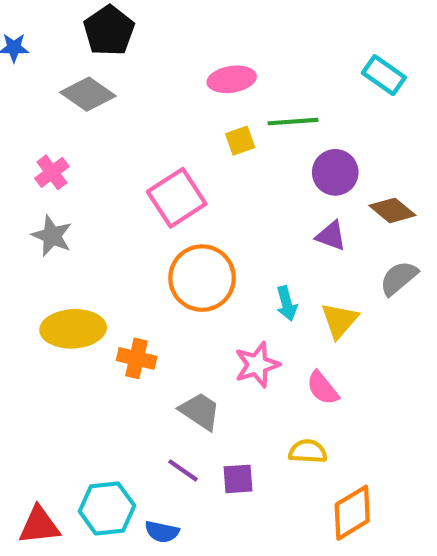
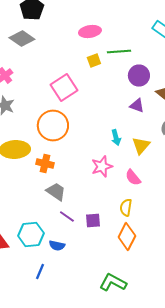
orange circle: (202, 278) -> (53, 126), moved
gray trapezoid: (200, 411) -> (56, 192), moved
yellow semicircle: (308, 451) -> (126, 208), turned -84
orange diamond: (352, 513) -> (127, 236), moved, turned -32

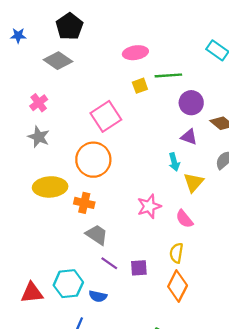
cyan arrow: (116, 138) -> (174, 162), moved

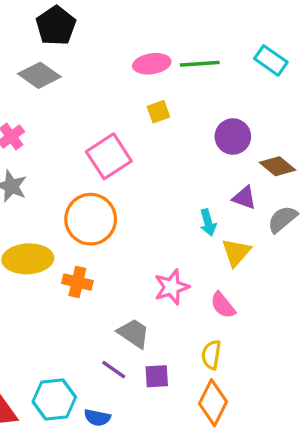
green line: (168, 75) -> (200, 64), moved
purple triangle: (189, 137) -> (244, 198), moved
gray trapezoid: (97, 235) -> (134, 333), moved

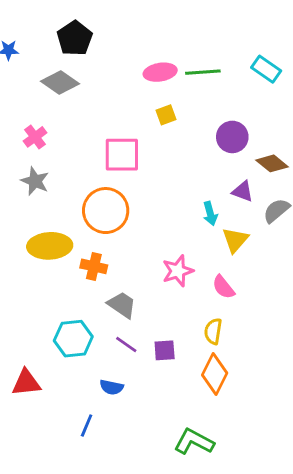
pink square: (109, 156) -> (122, 155), turned 33
gray trapezoid: (134, 333) -> (122, 305), moved
cyan hexagon: (54, 399) -> (73, 339), moved

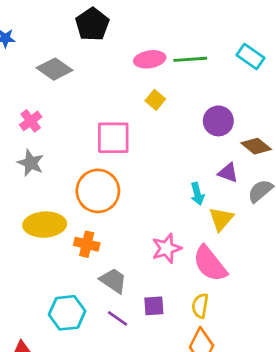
black pentagon: (75, 38) -> (92, 24), moved
yellow square: (166, 115) -> (155, 100), turned -30
pink semicircle: (223, 287) -> (210, 264), size x1.6
purple square: (165, 350) -> (154, 306), moved

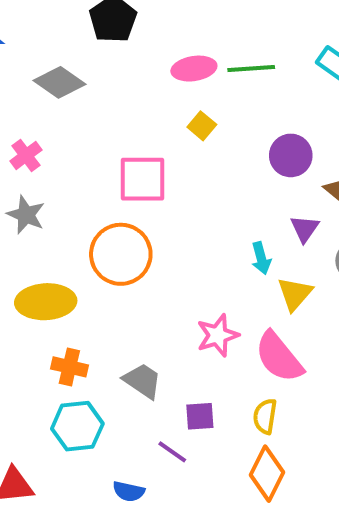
purple triangle: (228, 173) -> (305, 229), turned 45
orange cross: (87, 244) -> (69, 367), moved
purple line: (117, 318) -> (172, 452), moved

